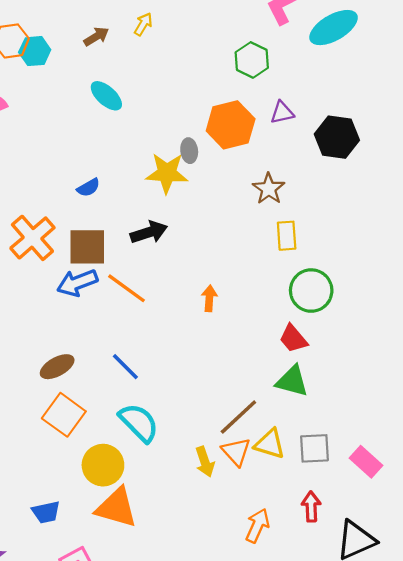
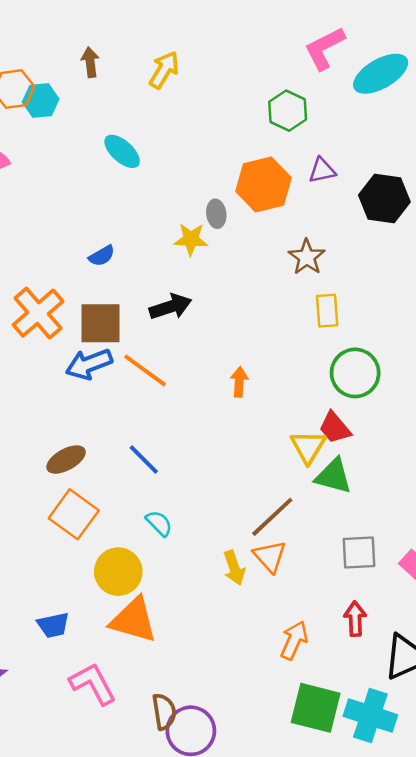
yellow arrow: (143, 24) -> (164, 70), size x1.4
brown arrow: (96, 36) -> (90, 62), moved, turned -65
yellow star: (167, 173) -> (191, 239), size x0.7
cyan semicircle: (139, 423) -> (159, 523), size x0.6
yellow triangle: (270, 444) -> (308, 447), moved, turned 44

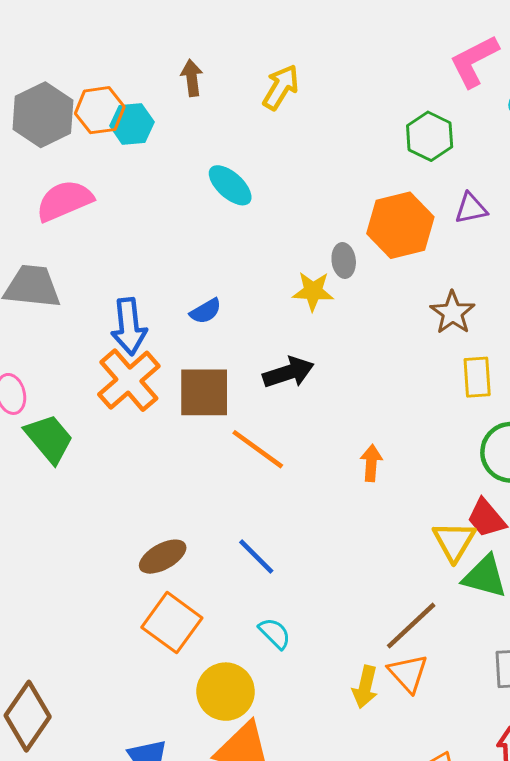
blue arrow: (89, 364) -> (129, 326), moved, turned -75
yellow arrow: (234, 568) -> (365, 687), turned 32

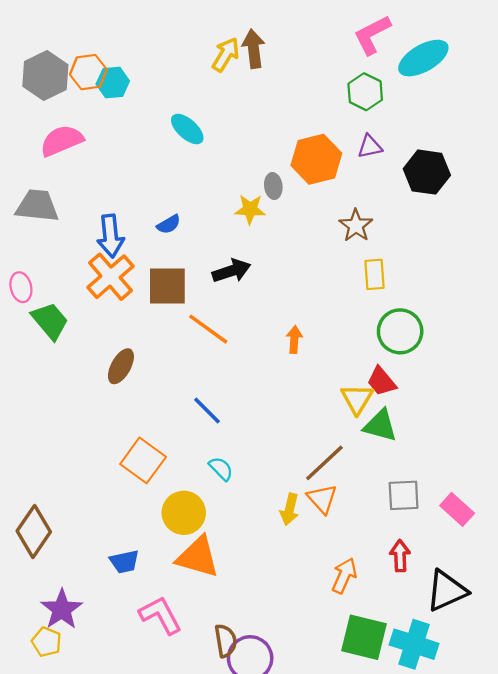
brown arrow: (192, 78) -> (254, 49), moved, size x1.4
green hexagon: (430, 136) -> (365, 92), moved
brown ellipse: (163, 557) -> (121, 366), moved, turned -32

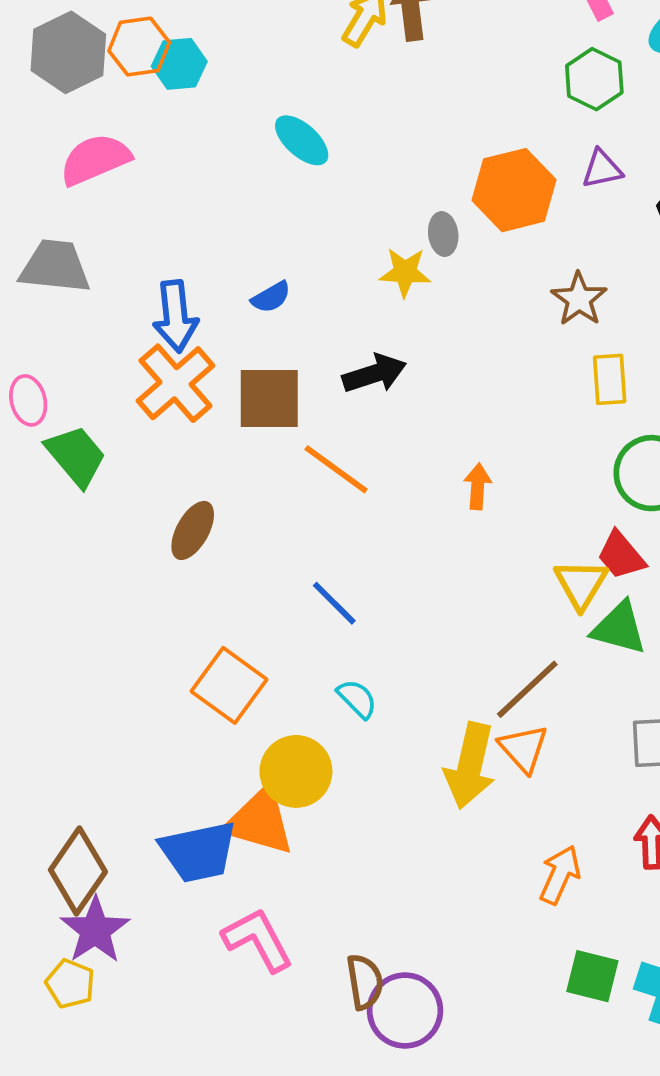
yellow arrow: (290, 509) -> (470, 766), size x1.6
brown diamond: (34, 531) -> (78, 871), moved
orange triangle: (198, 557) -> (260, 821), moved
blue trapezoid: (124, 562) -> (198, 852), size x1.6
green square: (364, 637) -> (592, 976), size x0.7

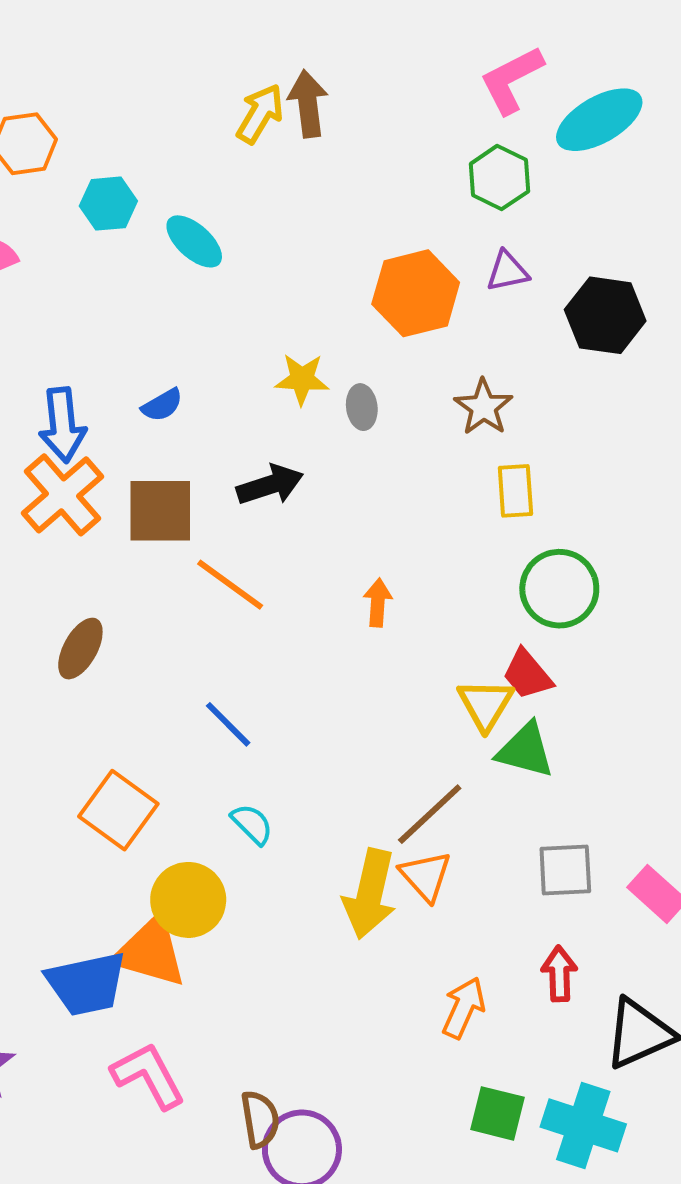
cyan hexagon: (179, 64) -> (108, 204), moved
gray ellipse: (443, 234) -> (362, 407), moved

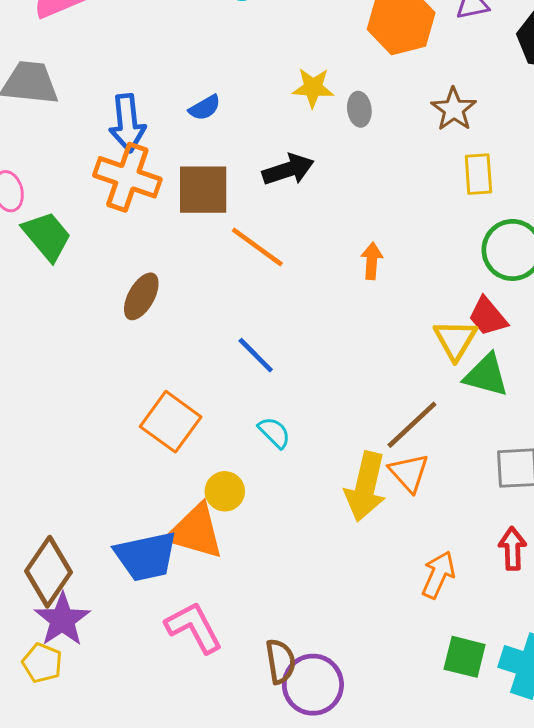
orange cross: (62, 495) -> (127, 177), turned -30
yellow circle: (188, 900) -> (225, 491), size x0.7

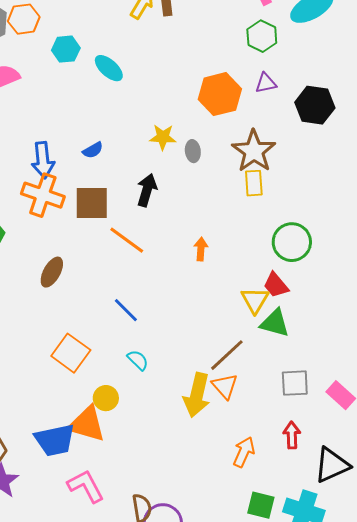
brown star: (454, 109) -> (254, 151), size x1.5
black arrow: (288, 170) -> (147, 190), turned -56
yellow rectangle: (478, 174) -> (254, 183), moved

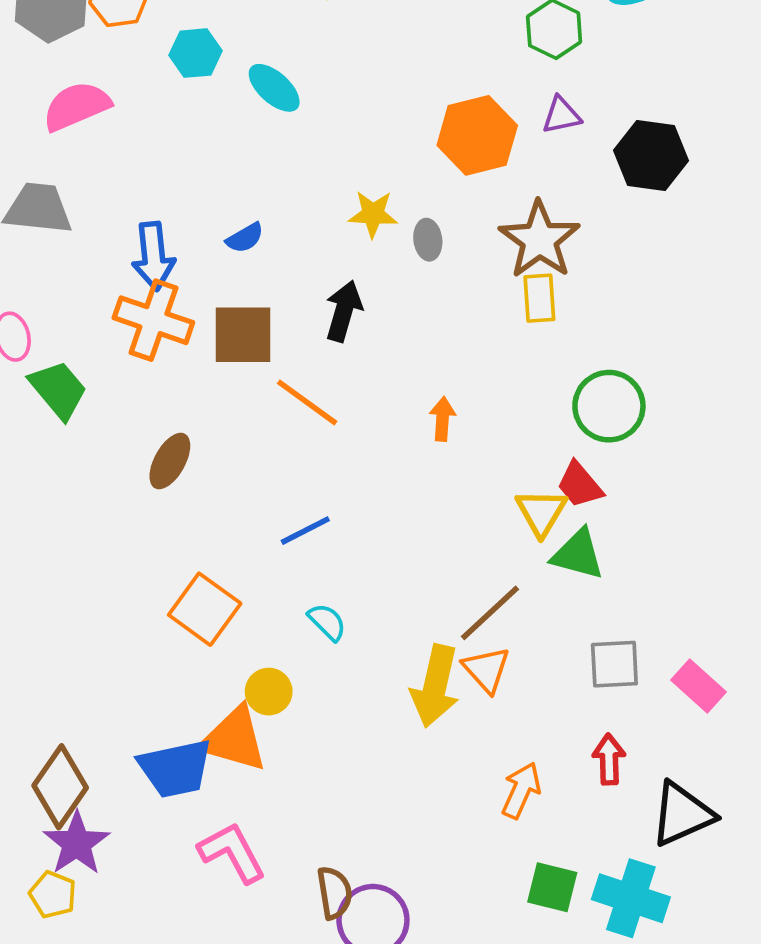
blue line: (126, 310) -> (305, 531), turned -72

